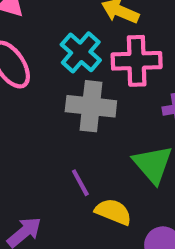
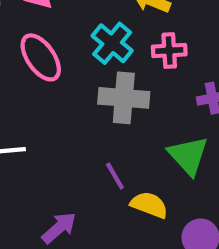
pink cross: (137, 61) -> (169, 51), size x0.7

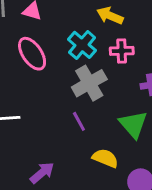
gray cross: (124, 98) -> (89, 83), turned -36
purple line: (115, 176) -> (79, 121), moved

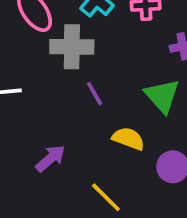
gray cross: (89, 83) -> (72, 47), moved, turned 32

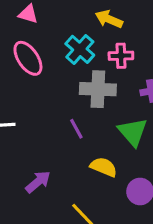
gray cross: (72, 47) -> (98, 89), moved

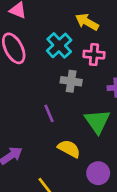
gray cross: (98, 89) -> (71, 81), size x0.7

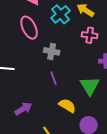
cyan cross: (59, 45) -> (61, 14), moved
gray cross: (71, 81) -> (52, 51), moved

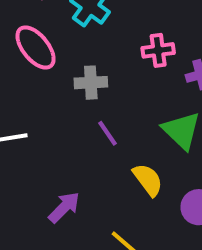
pink cross: (90, 35) -> (158, 50), moved
yellow semicircle: (67, 106) -> (148, 180), turned 36

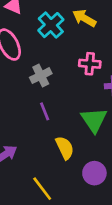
gray cross: (91, 83) -> (41, 76), turned -35

